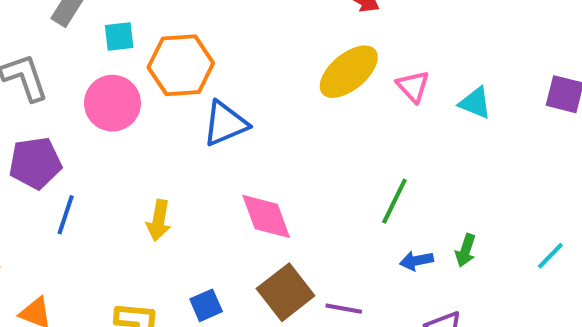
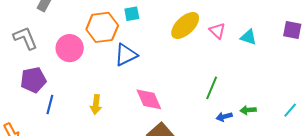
cyan square: (119, 37) -> (132, 14), moved
green arrow: (466, 250) -> (248, 110), turned 70

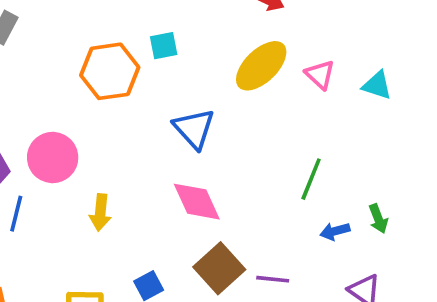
pink circle: (70, 48) -> (53, 158), moved
blue triangle: (126, 55) -> (194, 129), moved, turned -45
green arrow: (248, 110) -> (378, 219), turned -105

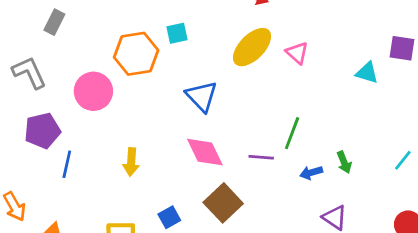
cyan triangle: (377, 85) -> (367, 73), moved
pink circle: (53, 158) -> (93, 91), moved
purple line: (273, 279) -> (261, 157), moved

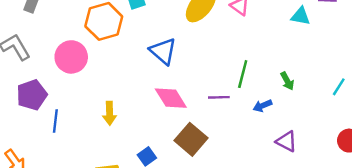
green arrow: (344, 162) -> (287, 81), moved

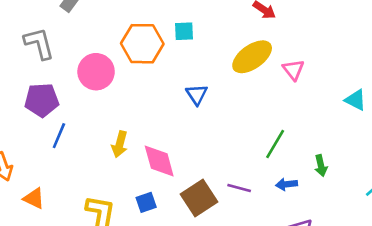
blue triangle: (163, 51) -> (197, 94), size x0.7
purple line: (219, 97) -> (239, 188), moved
pink diamond: (171, 98) -> (159, 161), moved

